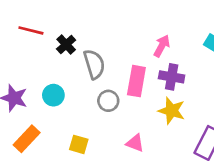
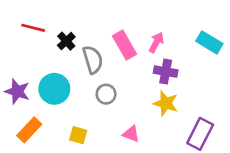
pink rectangle: (136, 81) -> (125, 45), moved, turned -40
cyan circle: (53, 95) -> (54, 89), size x1.5

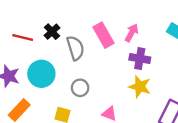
red line: (33, 28) -> (23, 37), moved
gray circle: (106, 94) -> (80, 88), moved

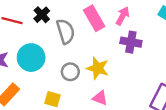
yellow star: (140, 87) -> (98, 68), moved

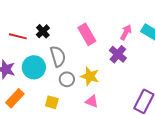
pink arrow: (123, 16) -> (126, 32), moved
gray semicircle: (66, 31) -> (58, 56), moved
purple cross: (131, 42) -> (118, 54), turned 30

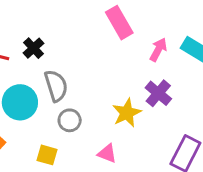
pink rectangle: (87, 34) -> (119, 23), moved
purple cross: (118, 54) -> (158, 93), moved
yellow star: (90, 76) -> (127, 113), moved, turned 30

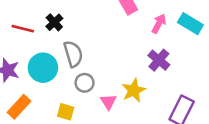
yellow star: (127, 113) -> (134, 90), moved
pink triangle: (107, 153) -> (108, 102), moved, turned 36

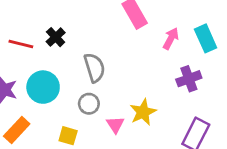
cyan rectangle: (190, 24) -> (206, 38), turned 35
gray semicircle: (73, 54) -> (94, 68), moved
purple cross: (159, 60) -> (189, 79), moved, turned 30

